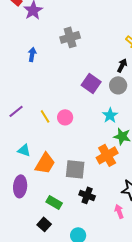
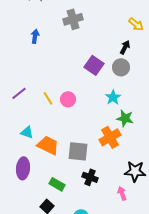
orange trapezoid: (45, 163) -> (48, 145), turned -95

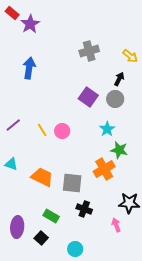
gray cross: (73, 19) -> (89, 51), moved
blue arrow: (35, 36) -> (29, 68), size x1.5
cyan triangle: (27, 132) -> (11, 164), moved
purple ellipse: (23, 168) -> (17, 227), moved

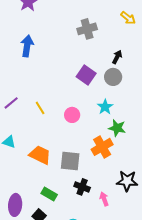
yellow arrow: (130, 56) -> (128, 18), moved
pink circle: (62, 131) -> (72, 115), moved
pink arrow: (116, 225) -> (104, 199), moved

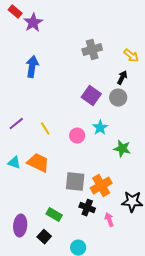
yellow arrow: (128, 18) -> (131, 56), moved
cyan star: (105, 107) -> (100, 128), moved
orange cross: (102, 147) -> (101, 186), moved
orange trapezoid: (40, 155) -> (38, 163), moved

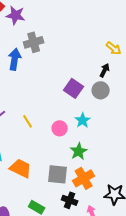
purple star: (33, 23) -> (16, 15), turned -30
gray cross: (92, 50) -> (34, 42), moved
green star: (122, 149) -> (79, 151), moved, turned 30
orange trapezoid: (38, 163) -> (21, 168), moved

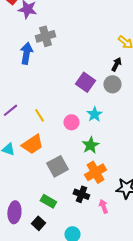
orange trapezoid: (21, 168) -> (32, 144), moved, turned 120
gray square: (58, 174) -> (57, 166), moved, turned -35

